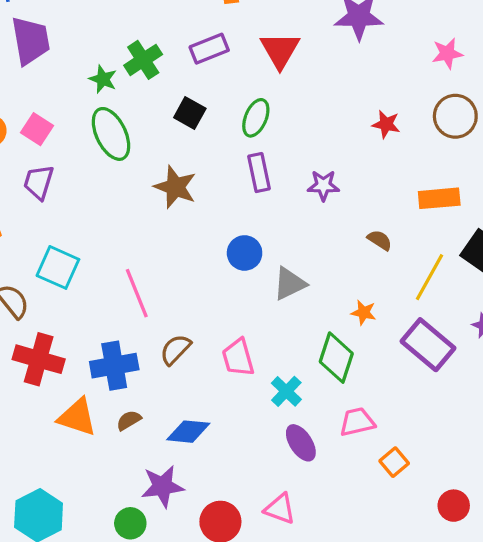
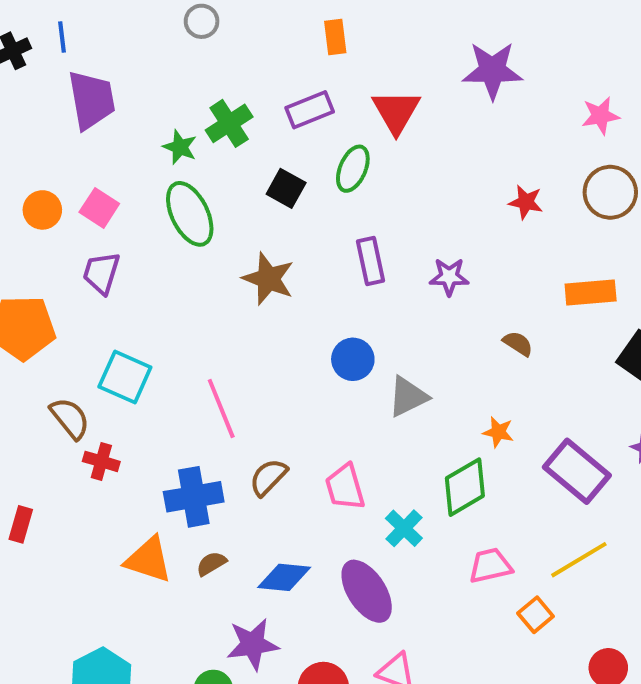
green ellipse: (256, 118) -> (353, 169), moved
yellow line: (430, 277) -> (579, 560), moved, turned 30
green diamond: (336, 358) -> (465, 487), turned 42
red cross: (39, 359) -> (101, 461), moved, size x0.6
purple ellipse: (301, 443) -> (367, 591), moved, size x1.4

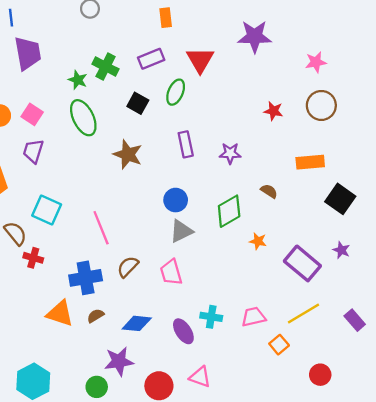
green cross: (229, 123) -> (106, 67), turned -30
gray triangle: (408, 397) -> (181, 231), moved
green diamond: (465, 487) -> (229, 211), moved
cyan cross: (404, 528) -> (211, 317), moved, turned -35
purple ellipse: (367, 591) -> (183, 331), size x0.7

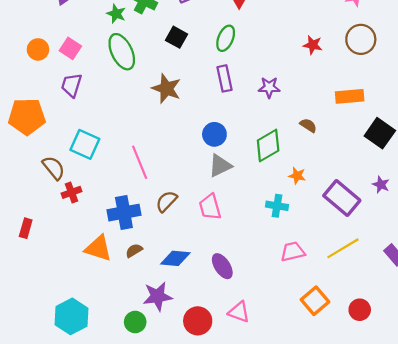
green ellipse: (176, 92) -> (226, 38), moved
red cross: (33, 258) -> (71, 192), turned -36
cyan cross: (211, 317) -> (277, 206), moved
orange square: (279, 345) -> (315, 301), moved, size x1.4

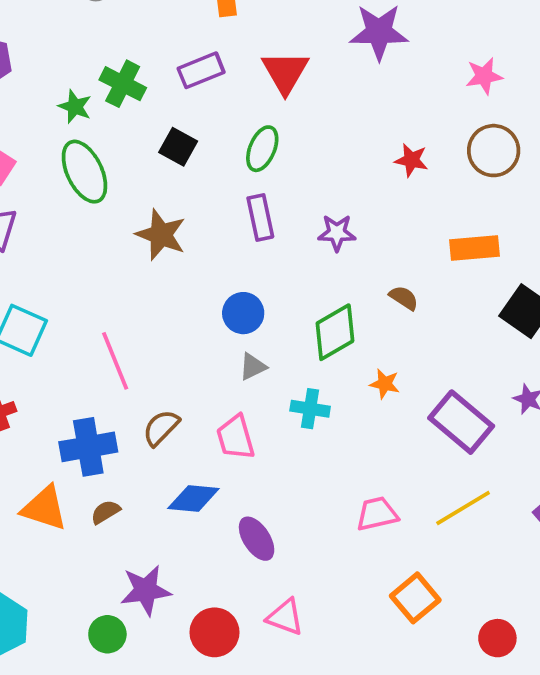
gray triangle: (220, 166) -> (253, 367), size x0.7
cyan cross: (277, 206) -> (310, 409), moved
blue diamond: (175, 258) -> (193, 499), moved
red circle: (360, 310) -> (497, 638), moved

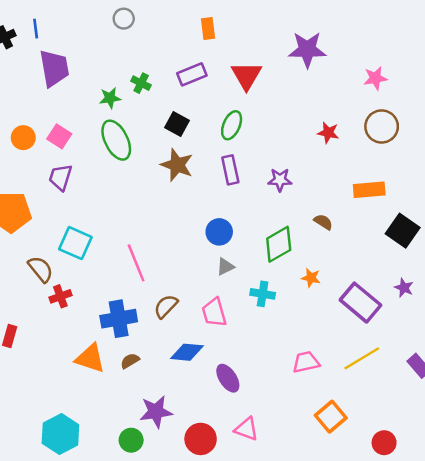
green cross: (123, 84) -> (141, 83), size x0.7
green star: (75, 107) -> (110, 98), turned -30
brown star: (161, 235) -> (177, 165), moved

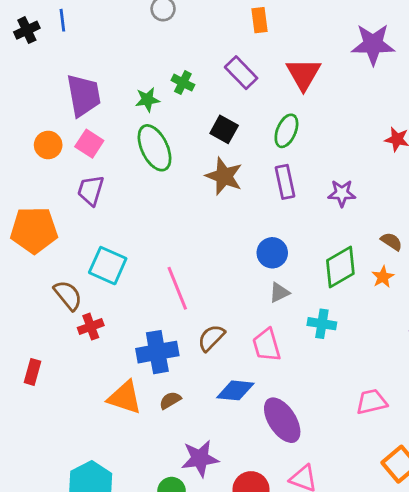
purple trapezoid: (54, 68) -> (84, 95), moved
purple rectangle: (192, 74) -> (241, 73), turned 68
orange star: (311, 278) -> (383, 277), moved, turned 30
purple ellipse: (228, 378) -> (282, 420), size x1.4

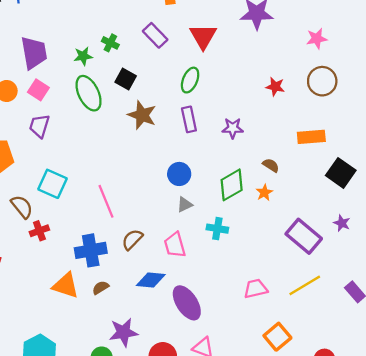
black square: (224, 129) -> (126, 79), moved

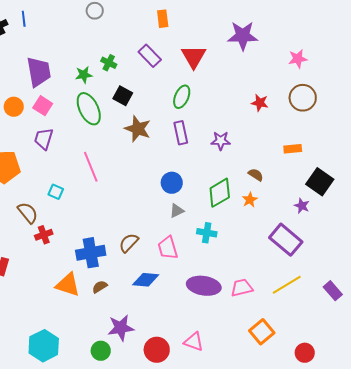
orange rectangle: (311, 137) -> (293, 149), size x0.7
cyan square: (52, 184) -> (56, 192), size x0.6
pink line: (106, 201) -> (91, 167), moved
purple star: (342, 223) -> (302, 206), moved
purple ellipse: (187, 303) -> (204, 286), moved, turned -48

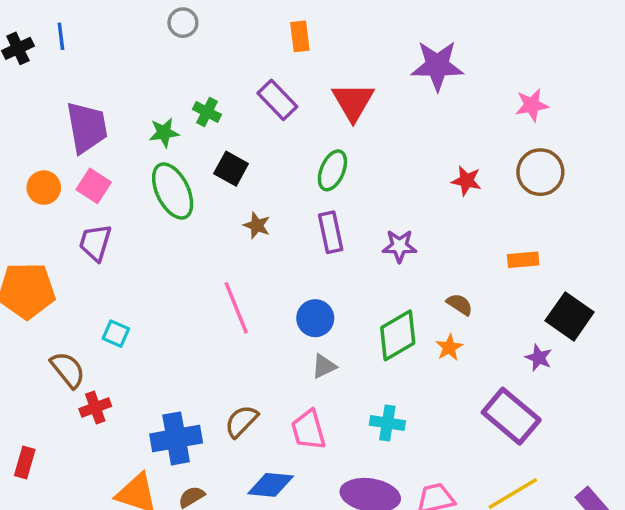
brown star: (138, 129) -> (257, 225), size x0.6
pink line: (91, 167) -> (236, 308), moved
cyan cross: (207, 233) -> (387, 423), moved

